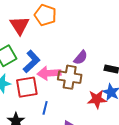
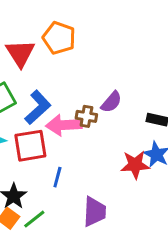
brown cross: (70, 77) -> (86, 116), moved, size x0.6

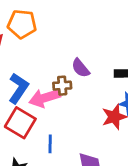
purple semicircle: (111, 102) -> (81, 68), turned 114
red square: (30, 146) -> (20, 123), turned -36

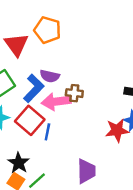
purple semicircle: (81, 68) -> (50, 76), moved, turned -48
blue line: (50, 144) -> (47, 132), moved

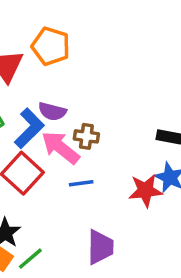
pink arrow: (56, 102) -> (61, 148), turned 44
blue line: (47, 132) -> (81, 183), moved, turned 70

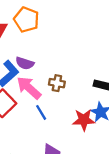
brown cross: (86, 136) -> (57, 83), moved
blue line: (81, 183) -> (41, 112), turned 63

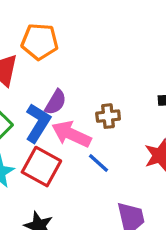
purple semicircle: (25, 63) -> (56, 102), turned -60

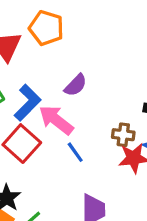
purple semicircle: (56, 102) -> (76, 85), moved
brown cross: (108, 116) -> (123, 135), moved

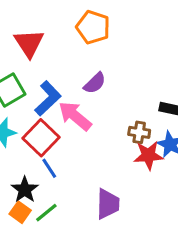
orange pentagon: (46, 28) -> (93, 27), moved
blue line: (75, 152) -> (49, 168), moved

